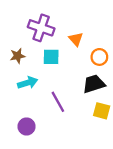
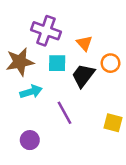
brown star: (18, 56) -> (20, 62), size x1.6
black trapezoid: (94, 84) -> (83, 76), moved, turned -35

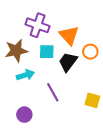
orange triangle: (84, 43) -> (69, 35), size x1.5

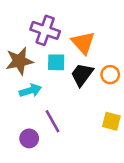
orange circle: (90, 52) -> (110, 75), moved
purple line: (53, 92) -> (52, 121), moved

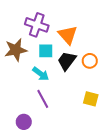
cyan arrow: (30, 91) -> (41, 74), moved, turned 54
purple circle: (29, 138) -> (24, 122), moved

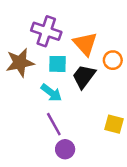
orange circle: (90, 61) -> (113, 60), moved
purple circle: (24, 122) -> (65, 149), moved

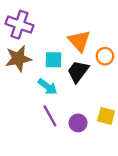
purple cross: (46, 31) -> (19, 25), moved
purple circle: (65, 149) -> (78, 123), moved

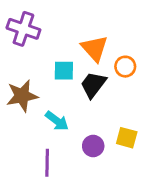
brown star: (18, 59) -> (22, 96), moved
cyan arrow: (48, 87) -> (57, 121), moved
purple line: (50, 116) -> (47, 163), moved, turned 30

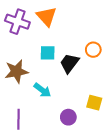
orange triangle: (95, 48) -> (47, 16), moved
purple circle: (93, 146) -> (68, 117), moved
purple line: (47, 163) -> (18, 119), moved

